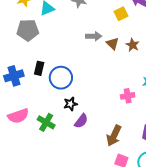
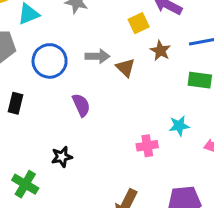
brown star: (133, 45) -> (160, 51), moved
blue circle: (61, 78) -> (50, 61), moved
purple semicircle: (81, 121) -> (81, 105), moved, turned -63

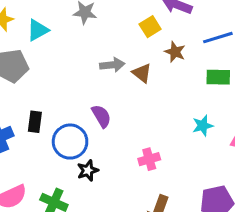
blue circle: (50, 61) -> (70, 142), moved
pink cross: (147, 146) -> (149, 159), moved

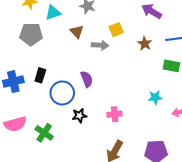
yellow square: (150, 27) -> (116, 30), moved
brown triangle: (142, 73) -> (77, 32), moved
black star: (88, 170) -> (79, 116), moved

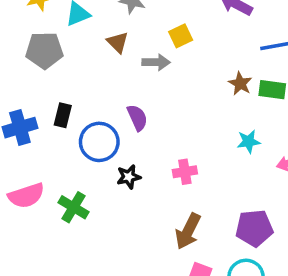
brown star: (145, 44) -> (240, 84), moved

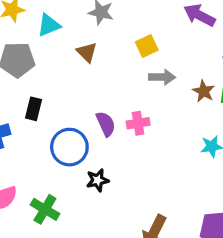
gray arrow: (156, 62) -> (162, 77), moved
black rectangle: (63, 115) -> (33, 109), moved
pink cross: (185, 172) -> (138, 123), moved

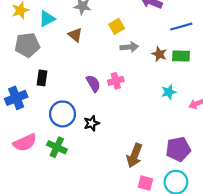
blue circle: (69, 147) -> (63, 114), moved

